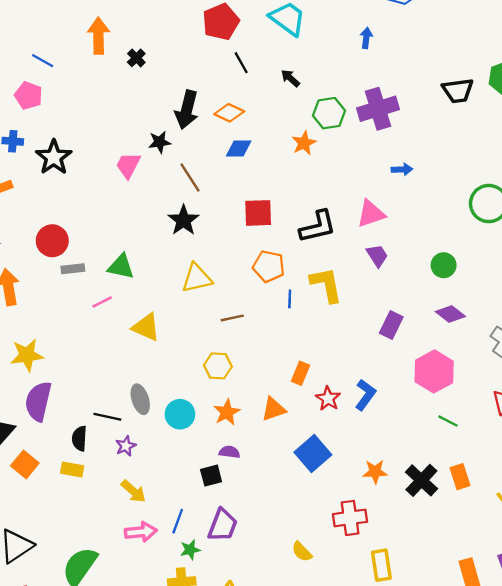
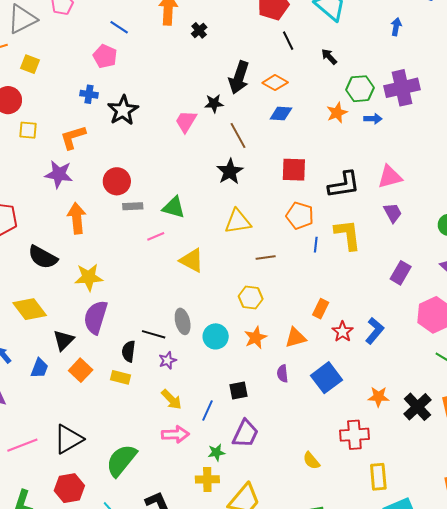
blue arrow: (402, 169) -> (373, 119), moved
purple semicircle: (229, 452) -> (283, 374), moved, turned -108
blue line: (178, 521) -> (207, 410), moved

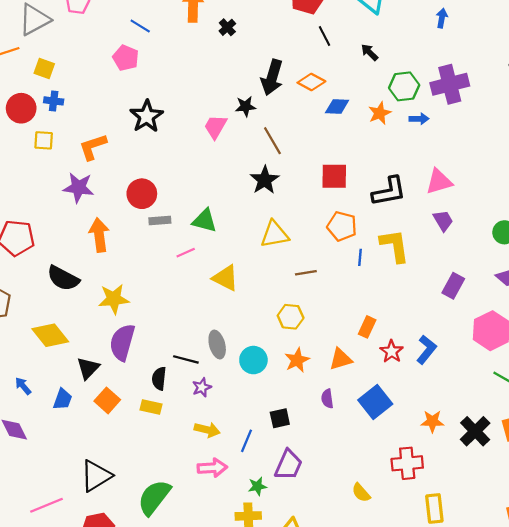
blue cross: (89, 94) -> (54, 101), moved
blue diamond: (281, 114) -> (337, 106), moved
yellow arrow: (171, 399) -> (207, 430), turned -30
pink line: (22, 445) -> (46, 505), moved

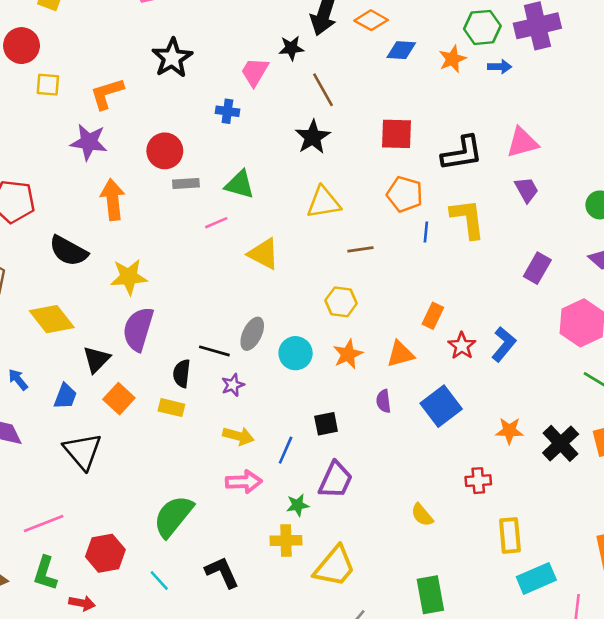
blue cross: (54, 101) -> (227, 111), moved
gray ellipse: (217, 345) -> (252, 334), turned 40
red cross: (407, 463) -> (478, 481), size x0.7
black triangle: (96, 476) -> (83, 451), moved, turned -40

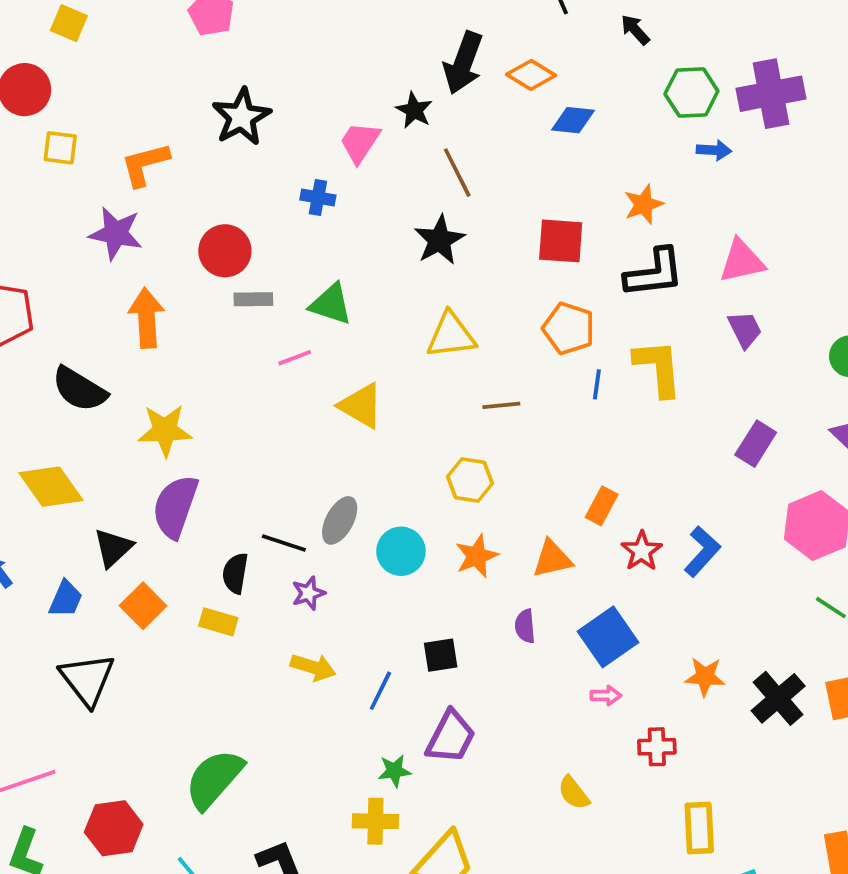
black star: (291, 48) -> (414, 110), turned 30
orange star: (452, 59) -> (644, 204), moved
pink arrow: (244, 482) -> (606, 696), moved, size x0.6

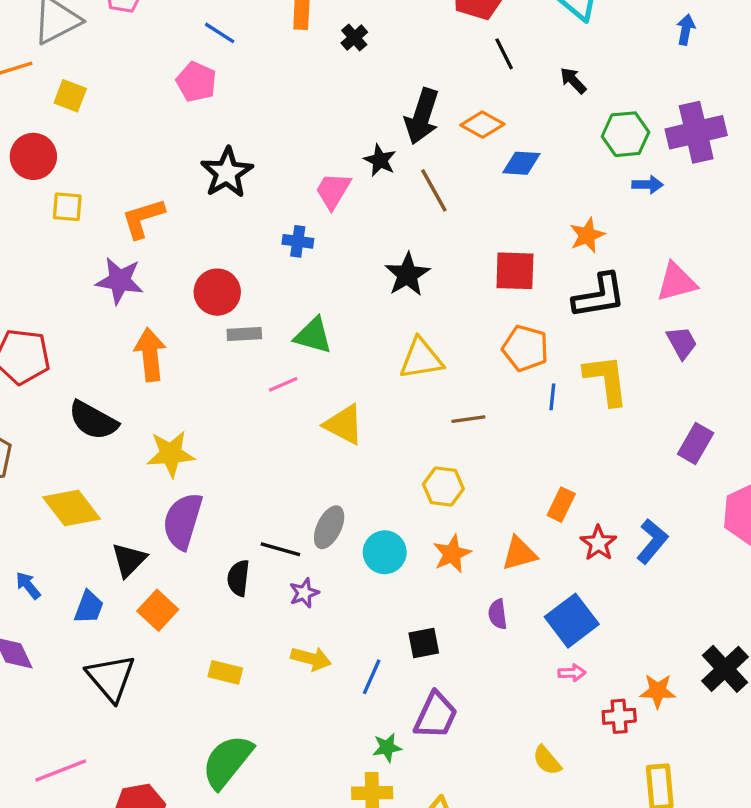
brown line: (457, 173) -> (434, 190), moved
yellow rectangle: (218, 622) -> (225, 672), moved
orange star: (705, 677) -> (658, 691), moved

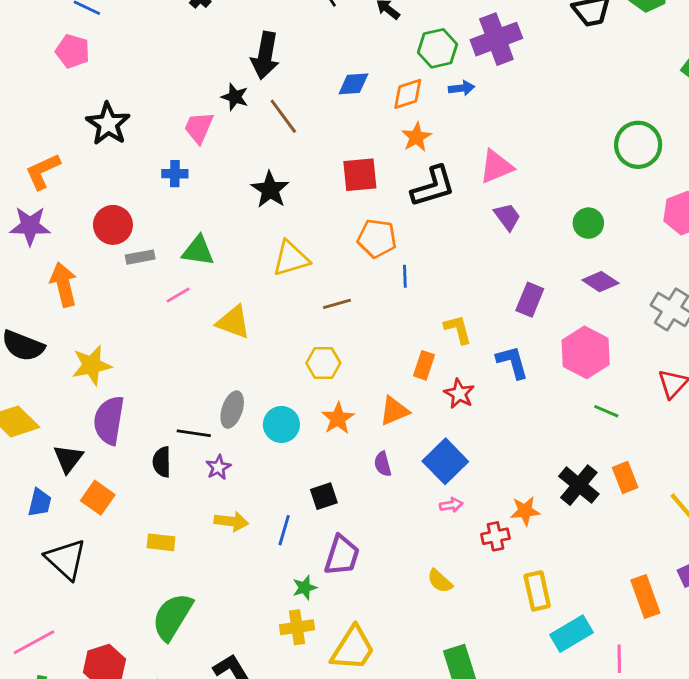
orange diamond: (482, 125) -> (408, 94), moved, turned -40
yellow L-shape: (606, 380) -> (458, 329), moved, size x0.7
blue L-shape: (652, 541) -> (512, 362), moved, turned -48

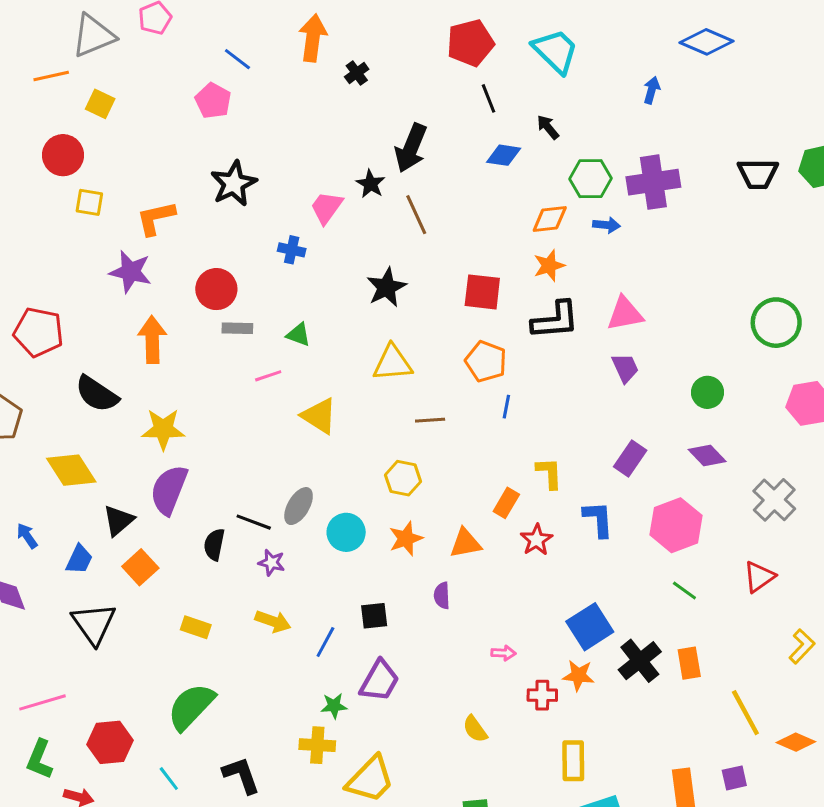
blue diamond: (353, 84) -> (504, 155), moved
green triangle: (198, 251) -> (298, 335), size x0.7
blue square: (445, 461) -> (590, 627), moved
purple star: (218, 467) -> (272, 563), turned 30

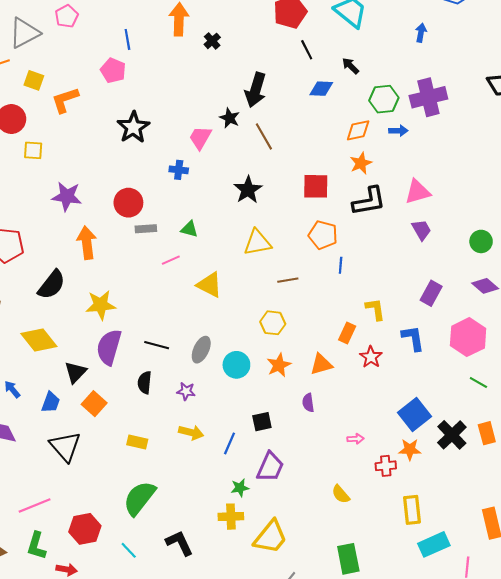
blue line: (237, 59) -> (127, 39), turned 48
orange L-shape: (156, 218) -> (65, 100), moved
black semicircle: (97, 394) -> (52, 285), turned -80
black line: (254, 522) -> (157, 345), moved

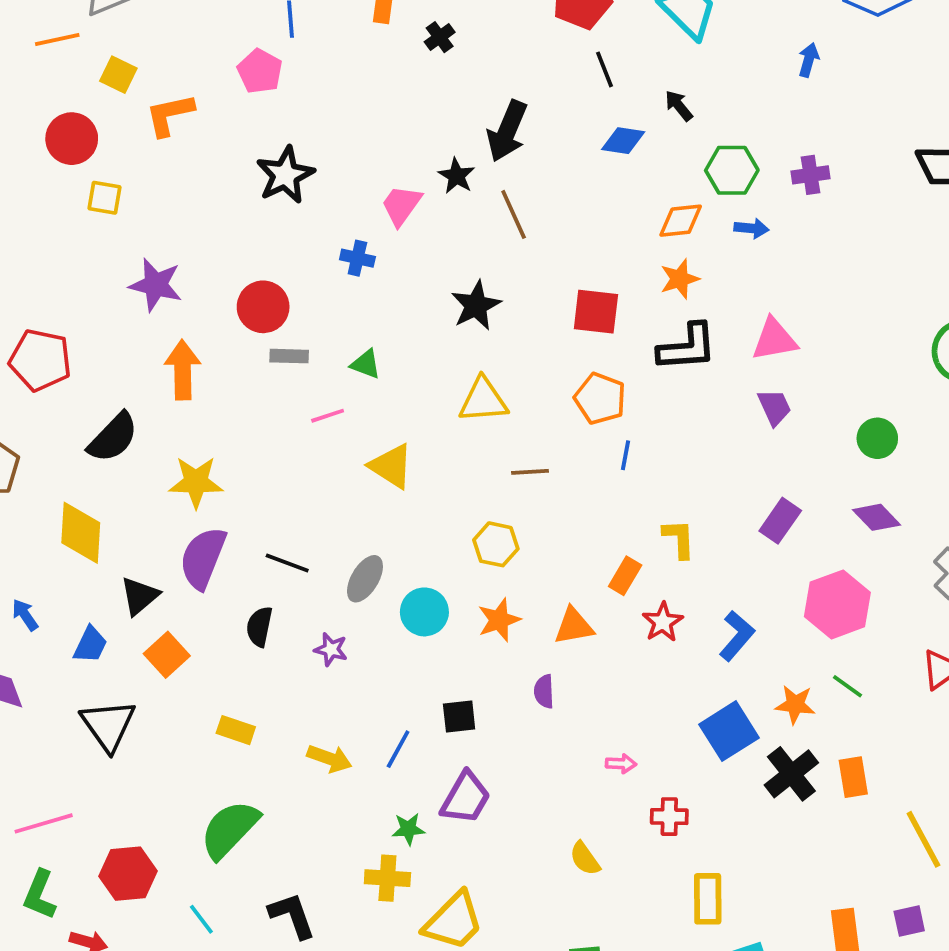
purple cross: (428, 97) -> (811, 175), size x0.6
blue L-shape: (413, 338) -> (737, 636), moved, turned 44
yellow diamond: (39, 340) -> (81, 533), turned 36
yellow arrow: (191, 432) -> (329, 758), moved
orange star: (410, 449) -> (795, 705), moved

